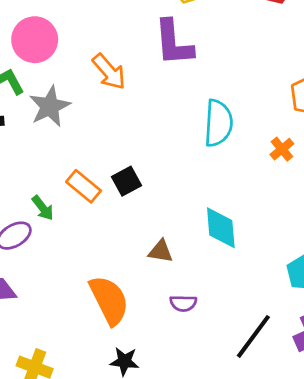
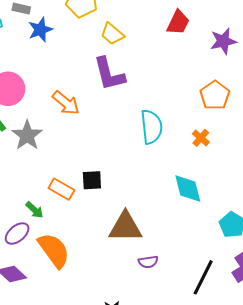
black square: (126, 181) -> (92, 180), turned 35
cyan diamond: (221, 228) -> (188, 188), moved
brown triangle: (161, 251) -> (125, 227), size x1.8
orange semicircle: (109, 300) -> (54, 250), moved

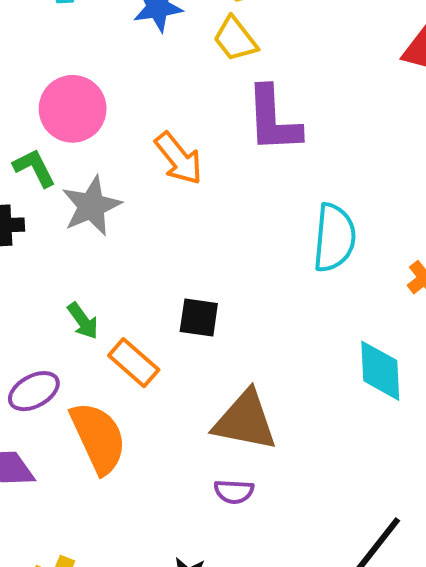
yellow trapezoid: (112, 34) -> (235, 39), moved
orange rectangle: (61, 189) -> (134, 363), moved
green arrow: (34, 210) -> (83, 321), moved
purple semicircle: (148, 262) -> (234, 492), moved

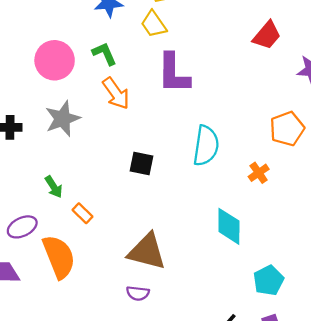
green L-shape: (34, 168) -> (104, 54), moved
black square: (199, 317) -> (142, 164), moved
orange rectangle: (134, 363) -> (82, 213), size x0.7

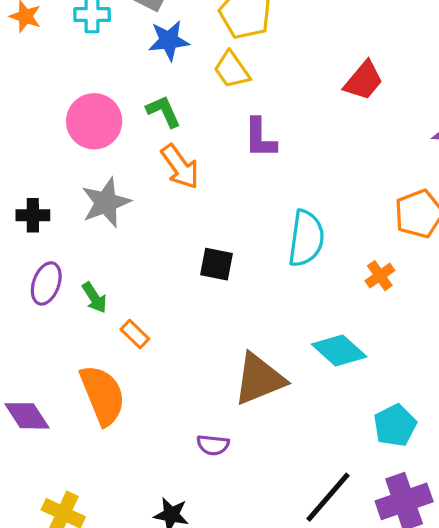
red trapezoid: (267, 35) -> (363, 81), moved
purple L-shape: (174, 73) -> (260, 138), size x0.7
cyan diamond: (229, 226) -> (339, 350), turned -48
purple ellipse: (22, 227) -> (46, 283), moved, turned -44
brown triangle: (147, 251) -> (259, 379), moved, turned -36

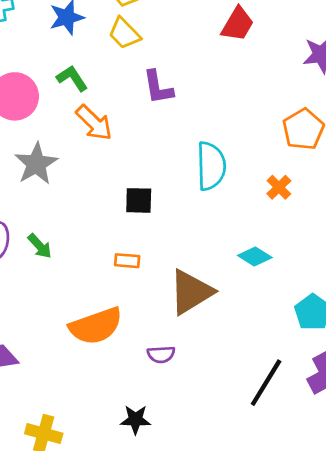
orange rectangle: (135, 334) -> (127, 261), moved, turned -30
cyan diamond: (339, 350) -> (255, 257), size x0.7
orange semicircle: (103, 395) -> (96, 326), moved, turned 102

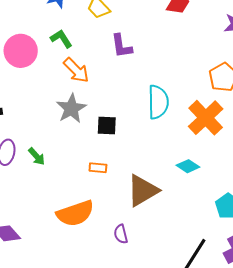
gray star: (36, 164) -> (71, 108), moved
orange cross: (279, 187) -> (206, 118), size x2.0
purple semicircle: (161, 354) -> (121, 234), turned 78

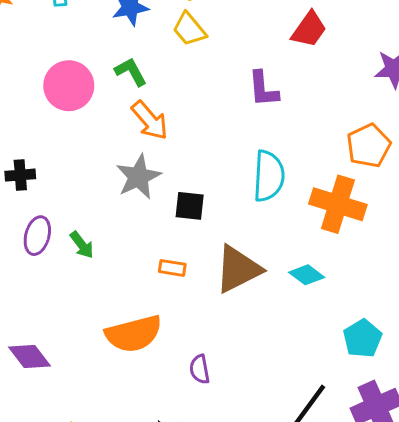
purple L-shape: (122, 46) -> (263, 89), moved
orange cross: (206, 118) -> (338, 204), turned -33
brown triangle: (143, 191) -> (238, 269), moved

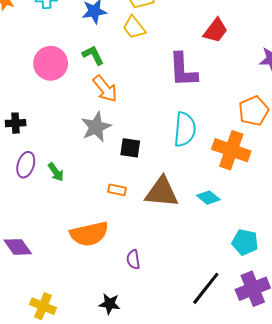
purple L-shape: (263, 89) -> (183, 70), size x1.4
brown triangle: (238, 269) -> (162, 192), turned 30
cyan pentagon: (362, 338) -> (245, 242), turned -30

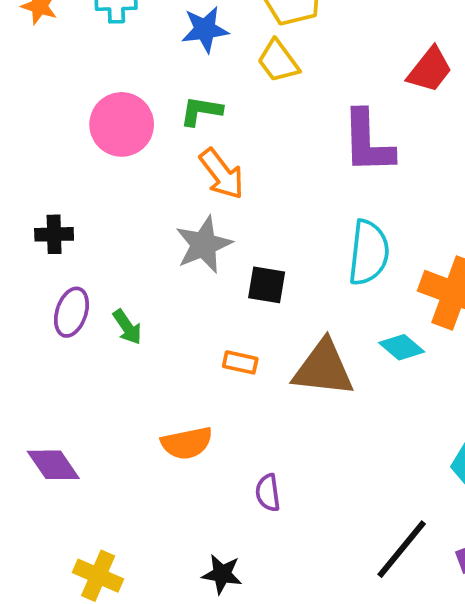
green L-shape: (93, 55) -> (201, 111), turned -55
cyan diamond: (208, 198) -> (402, 347), moved
orange semicircle: (89, 234) -> (187, 443), size x0.7

